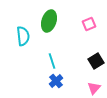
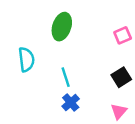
pink square: (89, 24) -> (123, 35), moved
cyan semicircle: (23, 36) -> (26, 59), moved

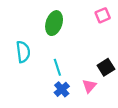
pink square: (123, 35) -> (103, 15), moved
pink triangle: (119, 111) -> (89, 86), moved

